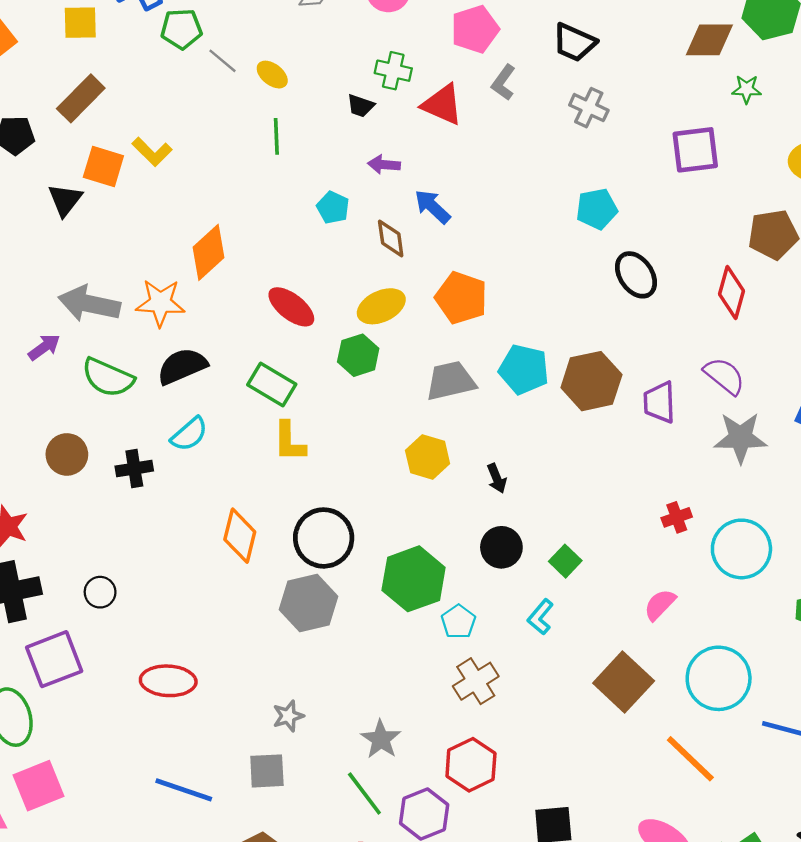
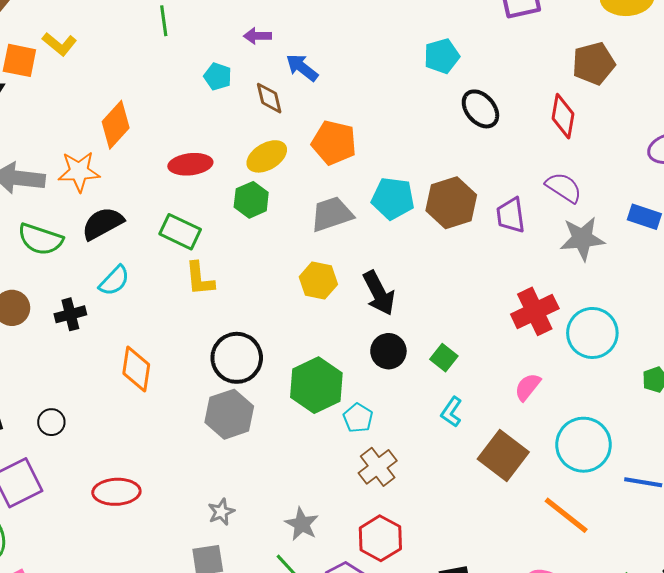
red ellipse: (291, 307) -> (190, 164), turned -39
black arrow: (497, 478) -> (379, 293), size x1.8
red cross: (677, 517) -> (535, 311), size x1.8
orange diamond: (240, 536) -> (136, 369), moved
cyan L-shape: (540, 617) -> (451, 412), moved

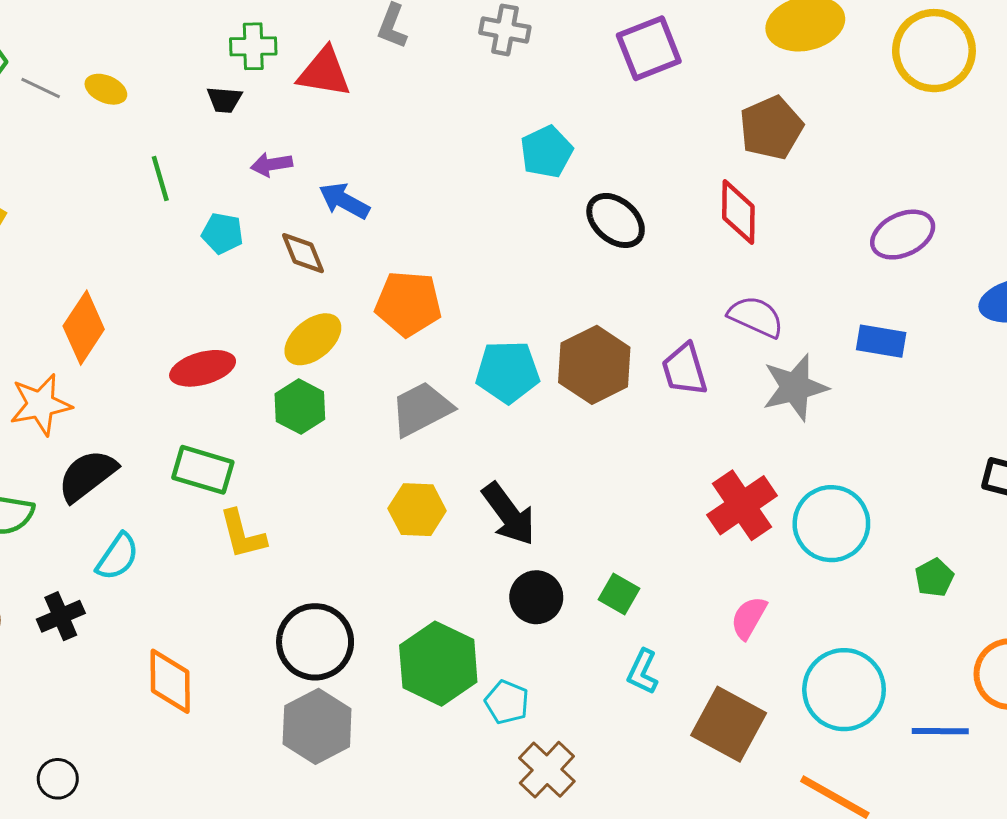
green line: (164, 21) -> (160, 179), moved

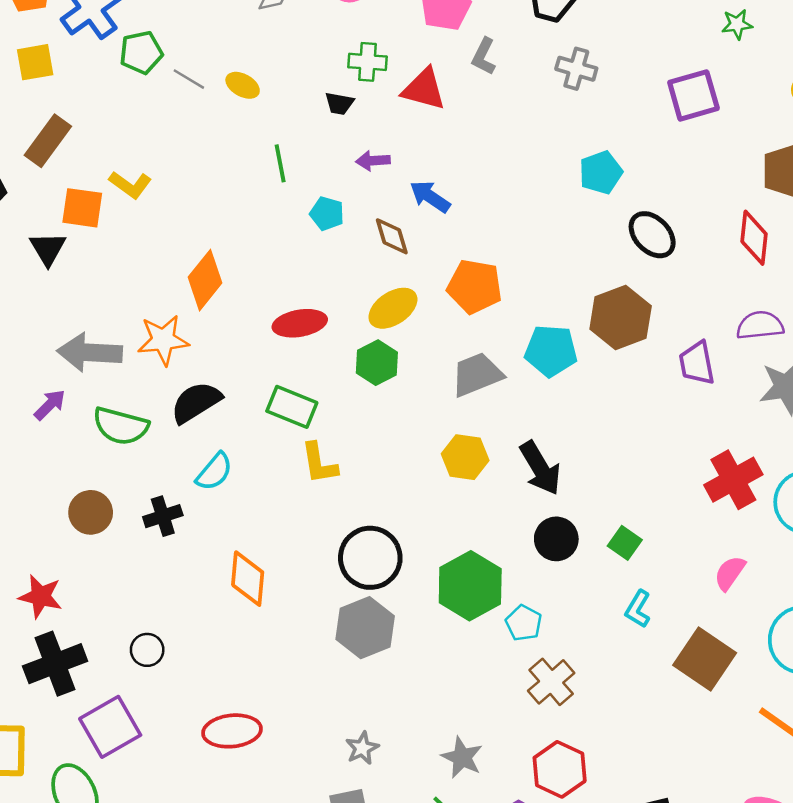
purple semicircle: (756, 317) -> (760, 325), turned -36
brown hexagon: (594, 365) -> (621, 317), moved

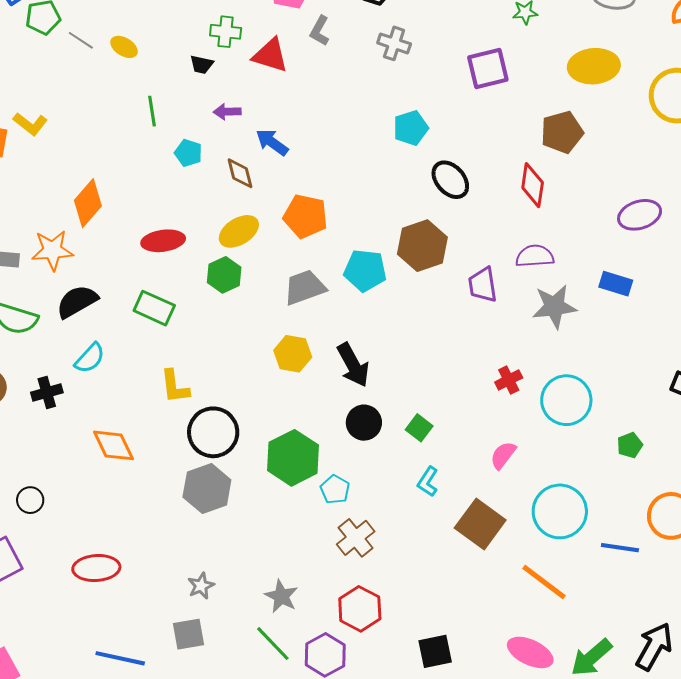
yellow L-shape: (319, 463) -> (175, 386), moved
red cross: (733, 480) -> (509, 380), size x0.6
orange diamond: (248, 579) -> (114, 445), turned -33

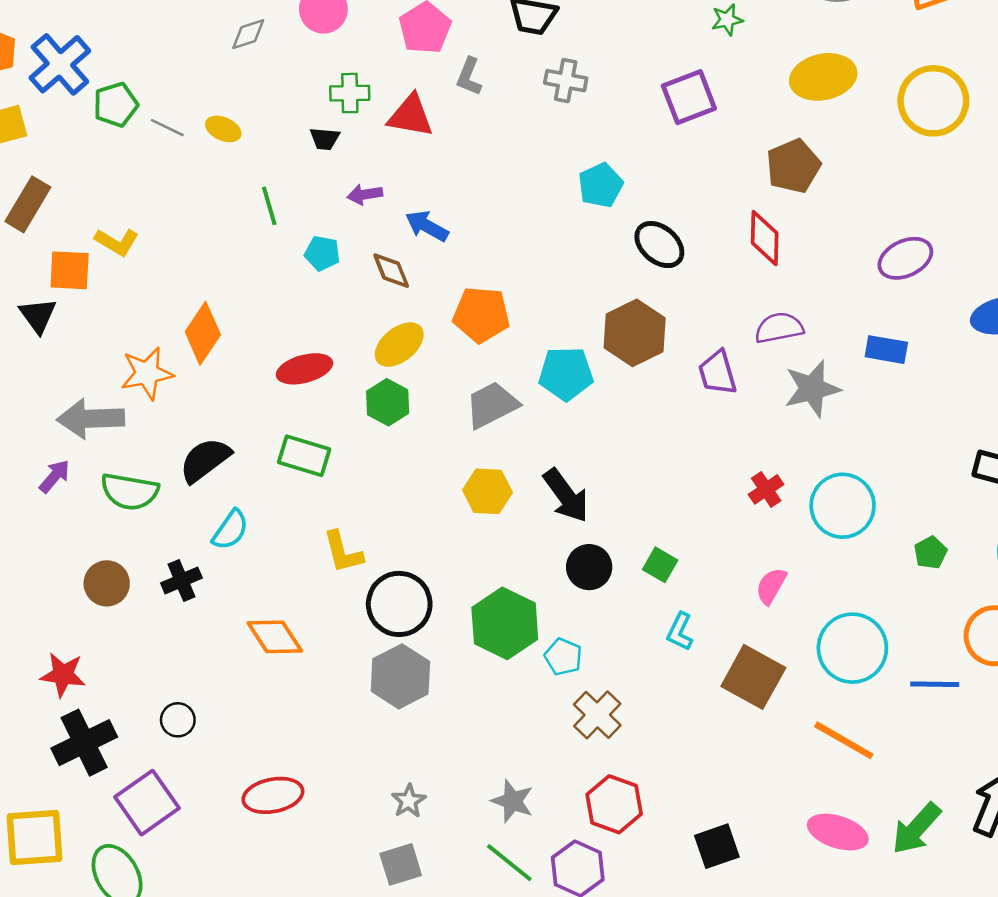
orange star: (52, 250) -> (147, 373), moved

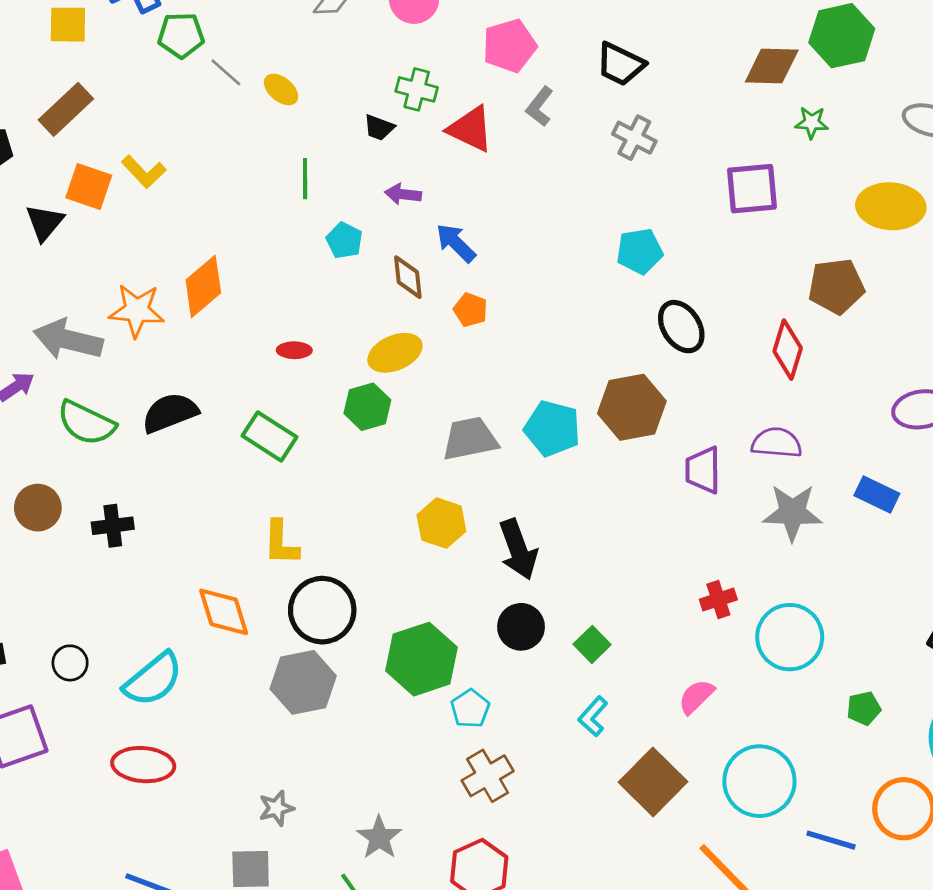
orange pentagon: (481, 315) -> (470, 310), moved, size x0.6
red ellipse: (304, 369) -> (294, 350), size x0.6
cyan semicircle: (230, 530) -> (153, 679), moved, size x1.4
orange diamond: (275, 637) -> (224, 612), moved

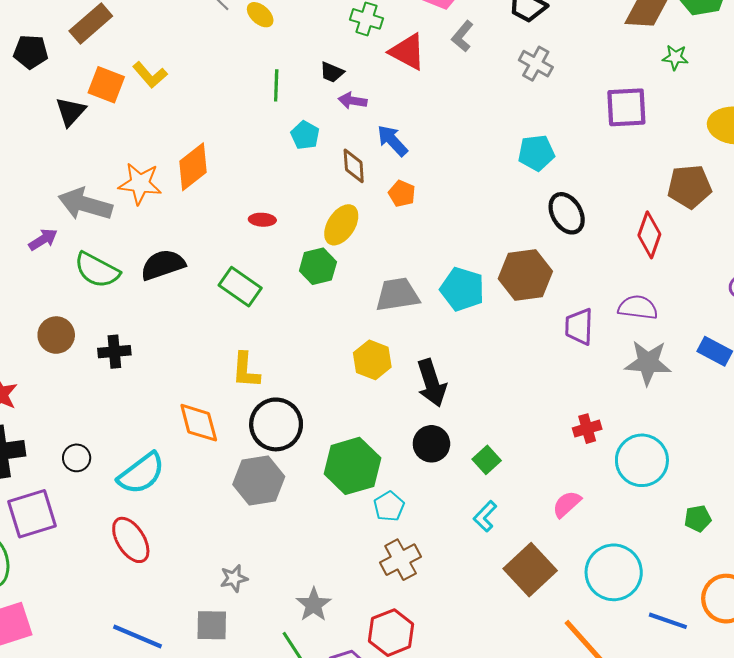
black trapezoid: (379, 128) -> (332, 72), moved
yellow ellipse: (395, 353) -> (341, 225), turned -36
red ellipse: (143, 765) -> (131, 540), turned 51

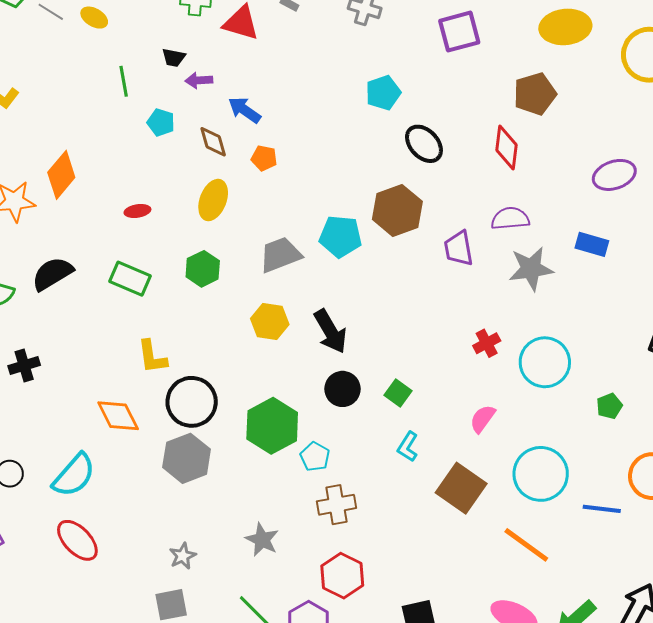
green hexagon: (318, 266) -> (203, 269), moved
brown cross: (401, 560) -> (337, 505), turned 30
gray star: (314, 605) -> (262, 540), moved

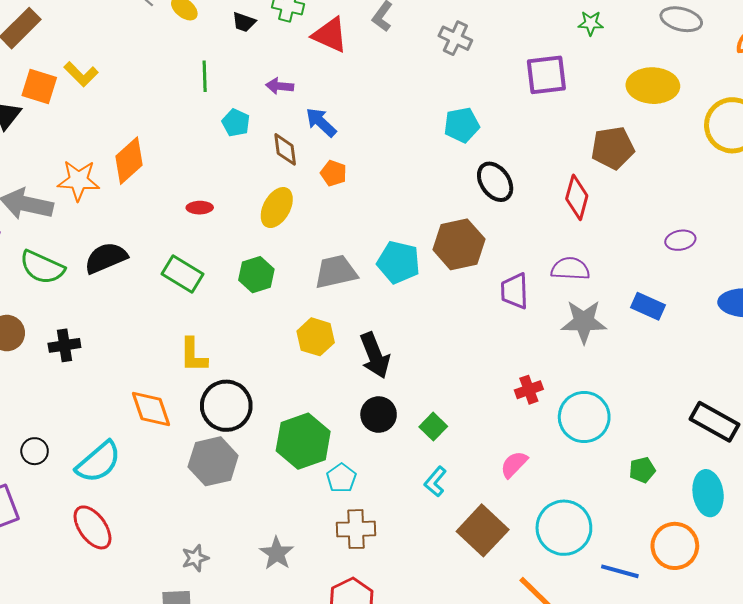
black trapezoid: (174, 58) -> (244, 22), moved
purple ellipse: (614, 175) -> (680, 240), size x0.7

